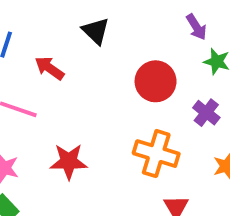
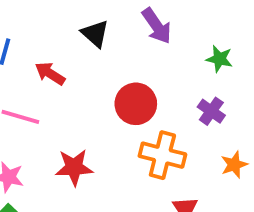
purple arrow: (196, 27) -> (157, 26), moved, size x1.4
red circle: (156, 81) -> (136, 104), moved

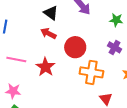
red arrow: (50, 74) -> (48, 33), moved
red star: (74, 167) -> (45, 67), moved, turned -30

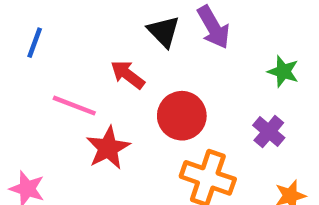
black triangle: (51, 13) -> (164, 31), moved
pink line: (16, 59) -> (74, 106), moved

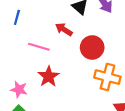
red star: (108, 148) -> (49, 76), moved

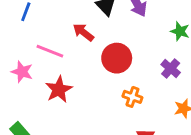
orange cross: (107, 77) -> (132, 97), size x0.6
pink star: (19, 89) -> (22, 72), moved

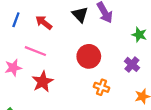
red arrow: (83, 32) -> (44, 22), moved
pink star: (22, 72) -> (13, 68), turned -30

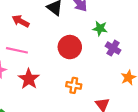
green star: (139, 35) -> (100, 28), moved
orange cross: (102, 87) -> (74, 85), moved

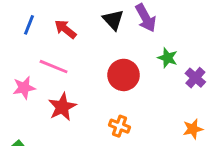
purple cross: (113, 48) -> (195, 78), moved

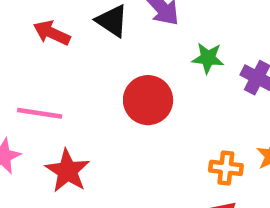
red arrow: (65, 29) -> (52, 33), moved
orange cross: (119, 126) -> (226, 168), moved

